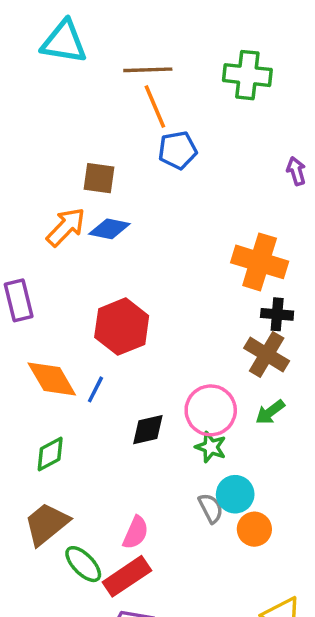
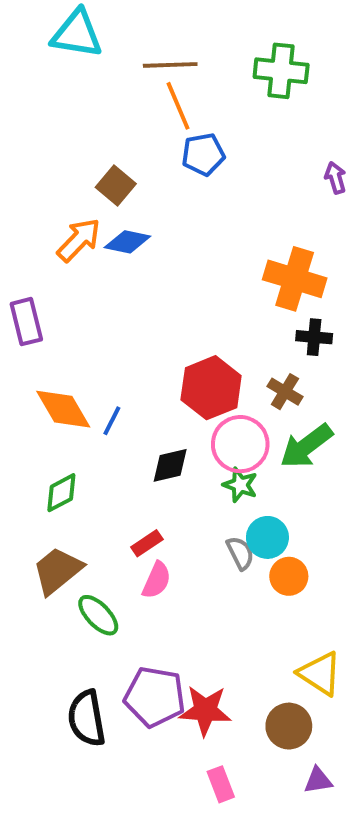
brown square: (99, 178) -> (116, 185), turned 32
red hexagon: (122, 327) -> (211, 388), moved
brown cross: (267, 354) -> (285, 392), moved, size x0.7
green arrow: (270, 412) -> (306, 446), size x1.6
red rectangle: (127, 576) -> (147, 543), moved, size x0.6

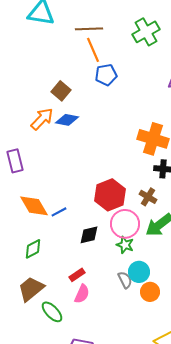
green cross: (281, 71) -> (146, 32), turned -36
blue line: (112, 421) -> (59, 212), turned 35

